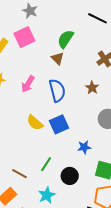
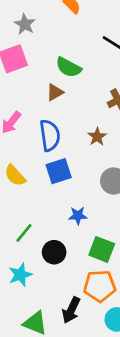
green semicircle: (66, 39) -> (68, 67), turned -102
brown triangle: (58, 58) -> (55, 92), turned 40
blue square: (59, 124) -> (59, 171), moved

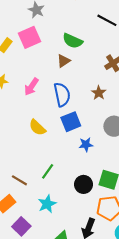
blue star: (78, 216) -> (86, 144), moved
black circle: (54, 252) -> (83, 184), moved

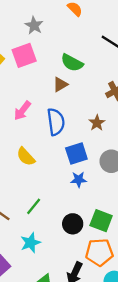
blue square: (71, 122) -> (76, 153), moved

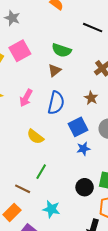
gray star: (34, 25) -> (12, 18), moved
blue semicircle: (56, 122) -> (56, 103), turned 30
green line: (34, 206) -> (41, 172), moved
cyan star: (30, 243) -> (51, 209), turned -30

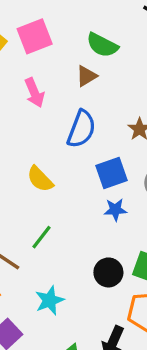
pink arrow: (26, 98) -> (34, 93), moved, turned -60
cyan star: (51, 209) -> (49, 300), turned 30

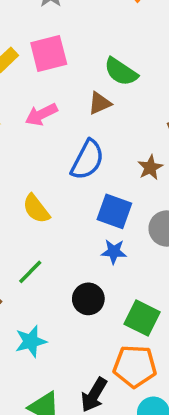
pink arrow: (34, 93) -> (41, 114), turned 80
blue square: (112, 173) -> (114, 211), turned 32
black circle: (108, 272) -> (88, 299), moved

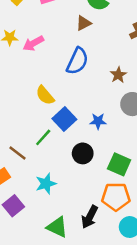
pink arrow: (41, 114) -> (33, 43), moved
brown star: (150, 168) -> (118, 75), moved
blue square: (114, 211) -> (64, 119), moved, turned 30

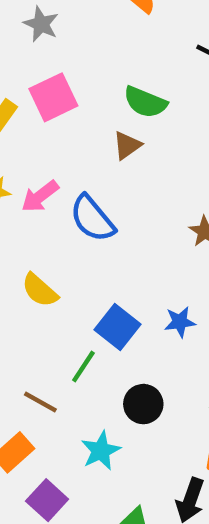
blue semicircle: (77, 61) -> (92, 219), moved, turned 124
yellow semicircle: (45, 95) -> (40, 290), moved
black circle: (83, 153) -> (143, 404), moved

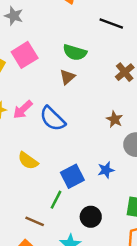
blue square: (117, 327) -> (72, 176), turned 30

